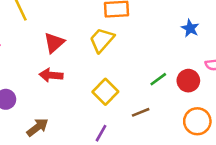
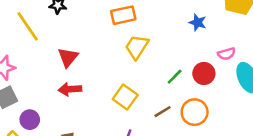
yellow trapezoid: (102, 40) -> (137, 47), moved
orange circle: (197, 121) -> (195, 112), moved

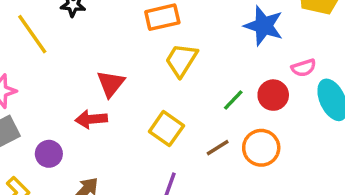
blue star: (198, 22) -> (264, 26), size x1.6
red triangle: (68, 57) -> (111, 84), moved
purple circle: (30, 120) -> (49, 154), moved

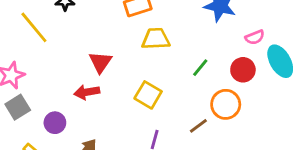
yellow trapezoid: (181, 60) -> (156, 39), turned 60
red circle: (273, 95) -> (243, 70), moved
brown line: (218, 148) -> (198, 126), moved

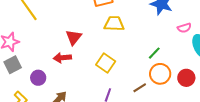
green line: (200, 68) -> (154, 53), moved
red circle: (243, 70) -> (186, 78), moved

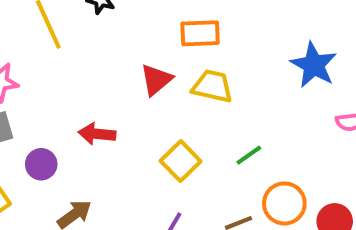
red triangle: (74, 37) -> (156, 80), moved
green line: (154, 53) -> (249, 155), moved

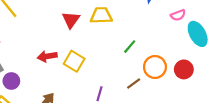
yellow square: (181, 161) -> (74, 61), moved
purple circle: (41, 164) -> (11, 81), moved

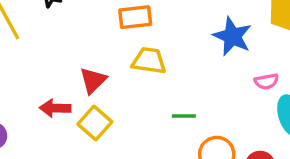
red triangle: (71, 20) -> (93, 80), moved
green line: (130, 47) -> (184, 116), turned 40

